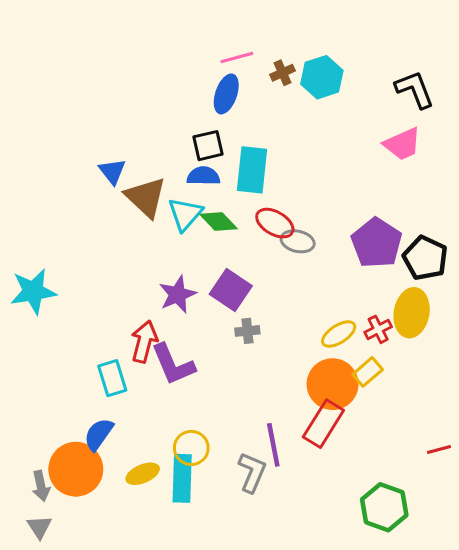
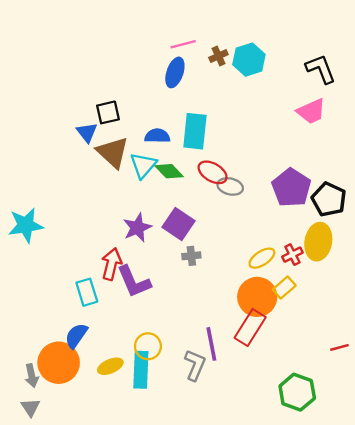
black square: (208, 146) -> (108, 112), moved

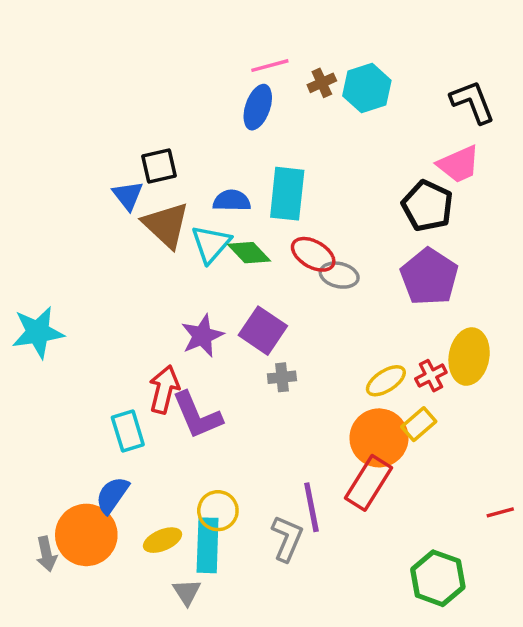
black pentagon: (329, 199) -> (427, 206), moved
gray triangle: (30, 407) -> (187, 592), moved

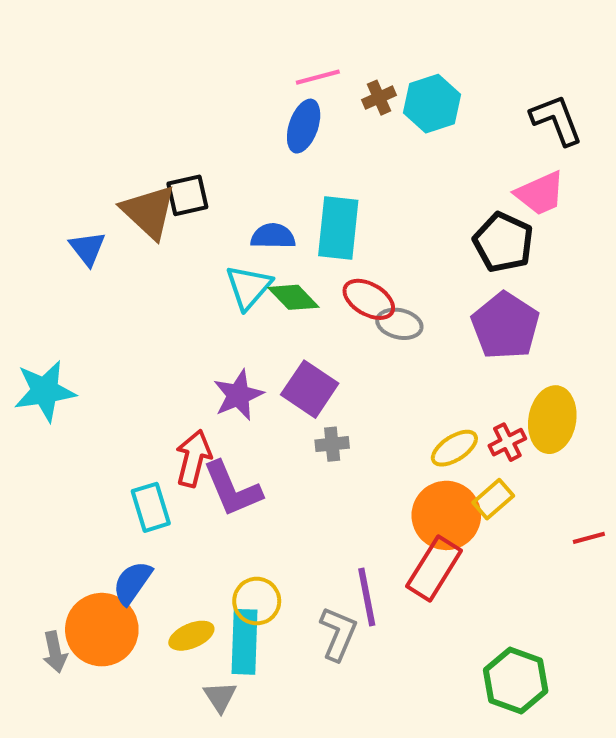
blue triangle: (128, 195) -> (87, 248), moved
brown triangle: (166, 225) -> (149, 212), moved
red line: (500, 512) -> (589, 538), moved

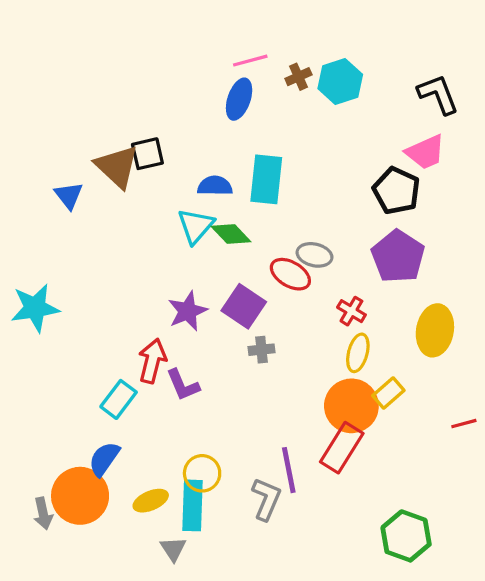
red ellipse: (369, 299) -> (290, 274), moved
red cross: (507, 442) -> (351, 311), moved, turned -32
yellow ellipse: (454, 448) -> (358, 353), turned -42
purple L-shape: (232, 489) -> (183, 385), size x0.7
cyan rectangle: (151, 507) -> (119, 399), turned 54

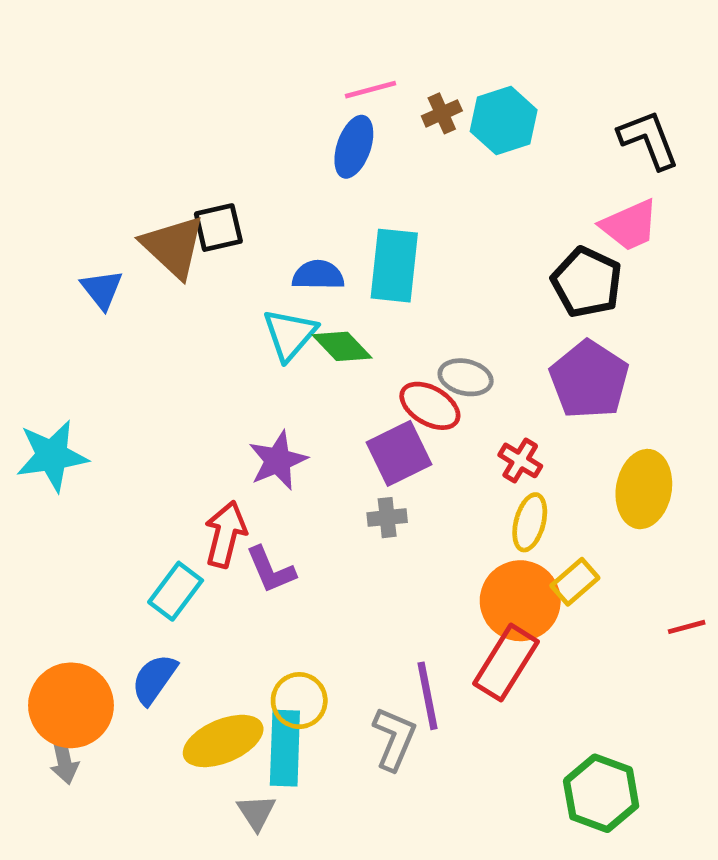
purple square: (244, 306) -> (399, 453), moved, turned 30
orange circle: (80, 496) -> (71, 705), moved
yellow ellipse: (151, 501) -> (223, 741), size x1.5

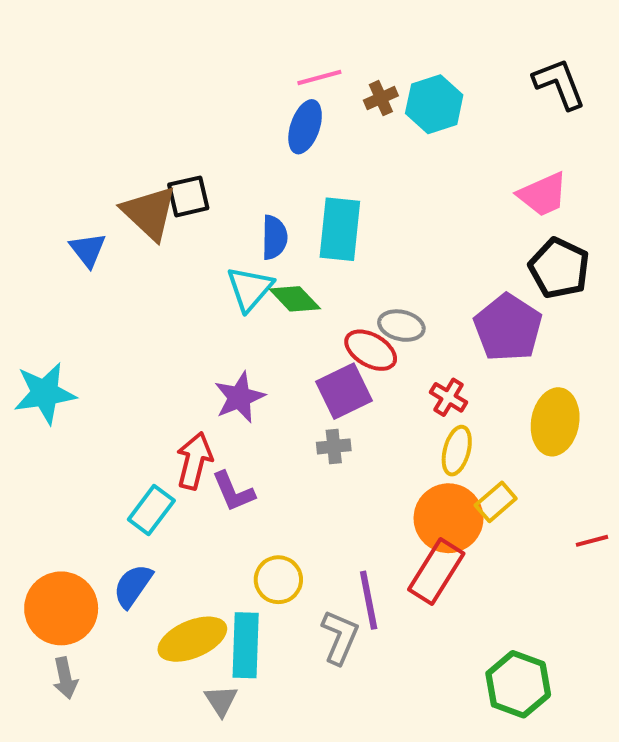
black L-shape: (649, 140) -> (559, 84), moved
blue semicircle: (318, 275) -> (274, 237), turned 90
black pentagon: (587, 282) -> (559, 268), moved
yellow circle: (299, 701) -> (278, 580), moved
gray arrow: (64, 760) -> (65, 678), moved

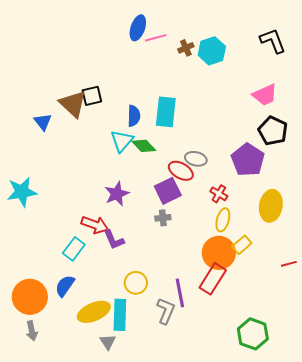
blue ellipse: (305, 127) -> (138, 28), moved
red arrow: (194, 461) -> (95, 225), turned 96

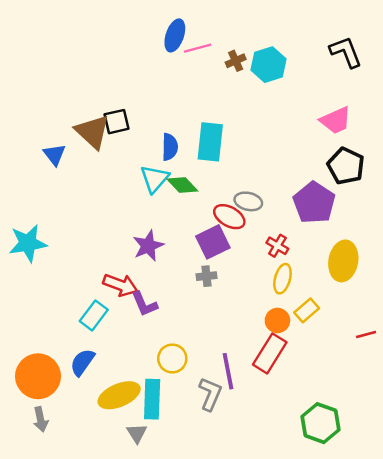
orange circle: (219, 253) -> (277, 320), size x0.6

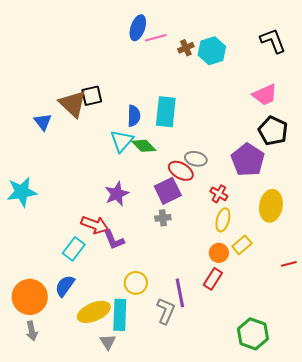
red rectangle: (270, 353) -> (213, 279), size x0.7

